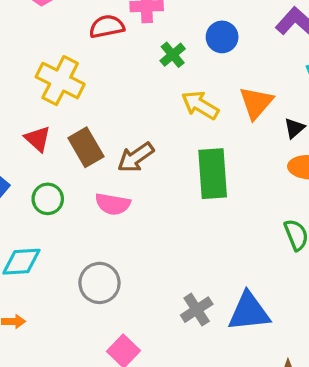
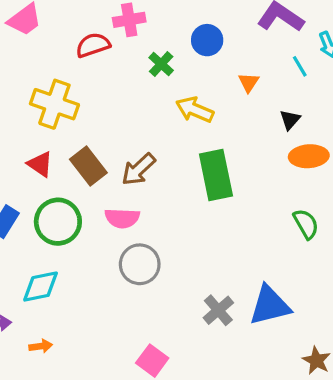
orange triangle: (256, 103) -> (249, 82), moved, size x0.6
green circle: (48, 199) -> (58, 222), size x1.5
gray circle: (99, 283) -> (140, 264), moved

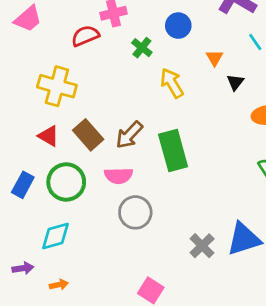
yellow arrow: (195, 110) -> (172, 83), turned 40
black triangle: (290, 120) -> (235, 82), moved
green rectangle: (216, 175) -> (173, 151), moved

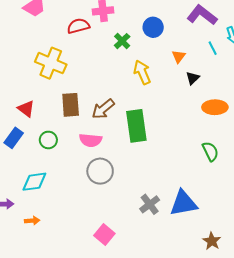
brown rectangle: (88, 135) -> (71, 105), turned 30
red triangle: (49, 136) -> (26, 109), moved
green circle: (66, 182) -> (48, 140), size x0.6

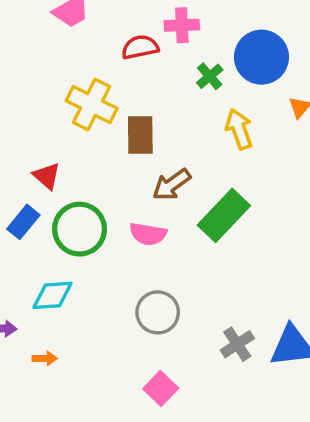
blue circle: (153, 27) -> (261, 57), size x1.6
brown rectangle: (71, 105) -> (140, 135), moved
green rectangle: (136, 126) -> (224, 215), turned 48
green circle: (48, 140) -> (80, 229), size x1.8
gray circle: (100, 171) -> (158, 312), moved

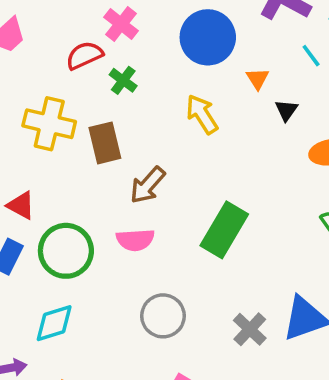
pink cross: (182, 25) -> (121, 24), turned -36
green cross: (210, 76) -> (123, 80), moved
green rectangle: (224, 215) -> (224, 230), moved

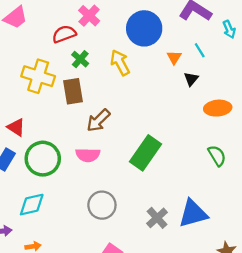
cyan line: (311, 56) -> (200, 50), moved
green cross: (123, 80) -> (80, 59), moved
yellow arrow: (202, 114) -> (120, 63), moved

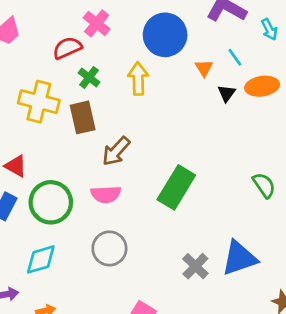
yellow arrow: (120, 63) -> (138, 79), turned 30
orange ellipse: (218, 108) -> (262, 86), moved
gray circle: (102, 205) -> (109, 248), moved

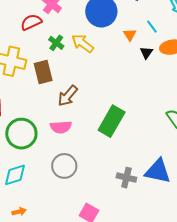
green cross: (89, 77) -> (56, 43), moved
yellow arrow: (138, 79) -> (83, 43), turned -50
blue triangle: (239, 258) -> (158, 171), turned 32
gray cross: (195, 266) -> (126, 178), turned -30

